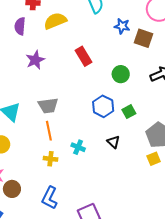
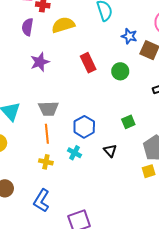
green circle: (121, 74) -> (120, 71), moved
blue hexagon: (103, 106) -> (84, 127), moved

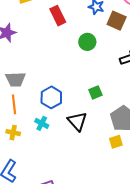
red rectangle: (88, 63) -> (58, 16), moved
black triangle: (110, 151) -> (77, 121), size x1.5

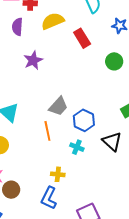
gray trapezoid: (15, 79) -> (58, 106), moved, turned -40
yellow cross: (13, 133) -> (58, 174), moved

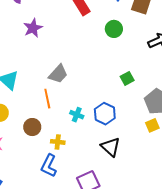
blue hexagon: (84, 120) -> (105, 114), moved
black triangle: (112, 141) -> (111, 147), moved
brown circle: (11, 190) -> (32, 127), moved

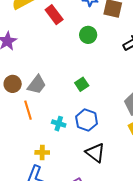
green square: (127, 78) -> (82, 84), moved
brown circle: (32, 127) -> (13, 84), moved

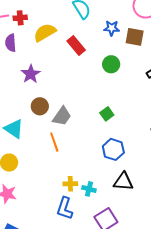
brown circle: (13, 84) -> (40, 106), moved
cyan cross: (59, 124) -> (89, 189), moved
black triangle: (95, 153) -> (123, 182), turned -30

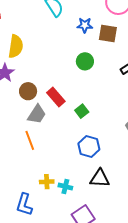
yellow semicircle: (45, 32) -> (16, 46), moved, turned 130
red rectangle: (76, 46) -> (56, 97), moved
brown circle: (40, 106) -> (28, 91), moved
blue L-shape: (65, 208) -> (24, 204), moved

